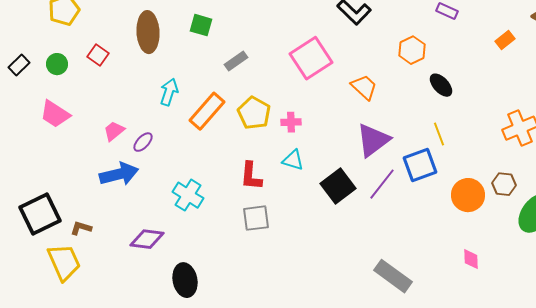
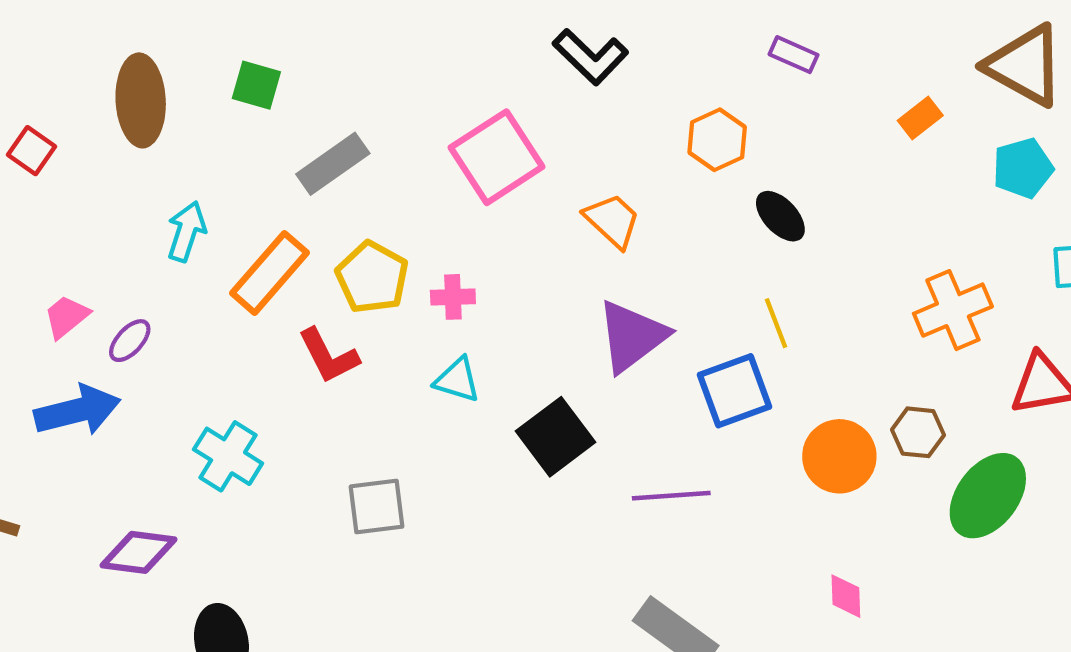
gray rectangle: (236, 61) -> (333, 164), size x1.4
red L-shape: (251, 176) -> (328, 356), moved, turned -32
purple line: (382, 184) -> (671, 496), moved, turned 48

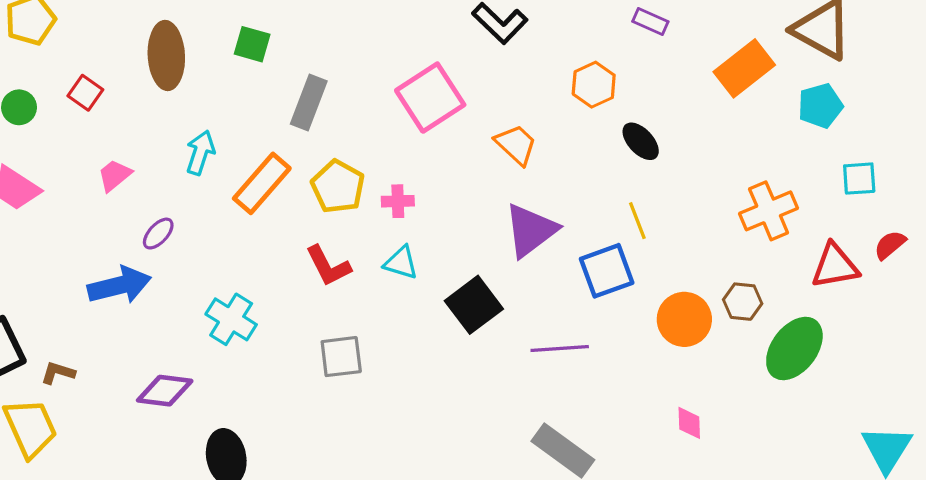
orange rectangle: (920, 118) -> (744, 68), size x1.8
gray rectangle: (333, 164) -> (309, 102), turned -34
pink trapezoid: (66, 317) -> (115, 175), moved
red L-shape: (328, 356) -> (328, 266), moved

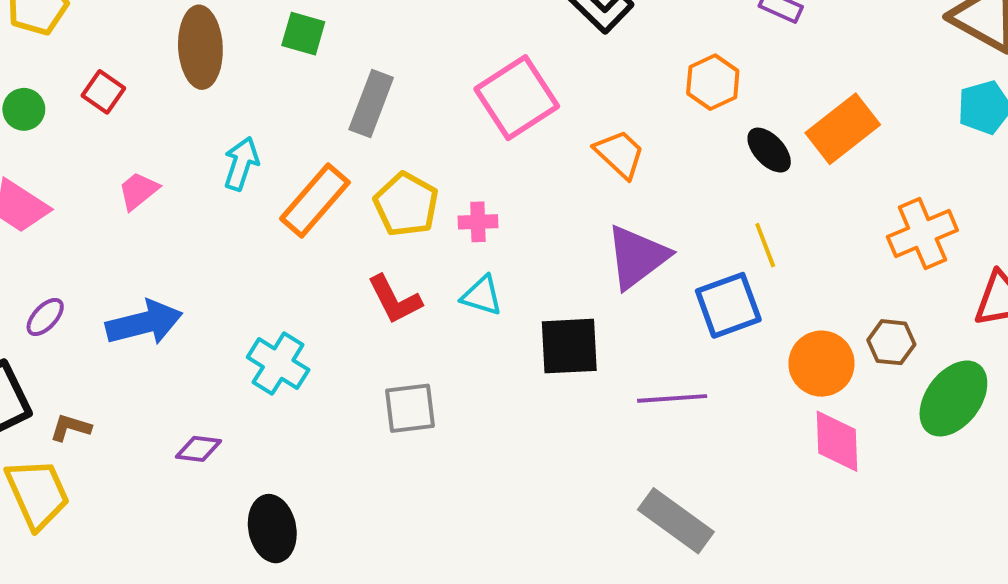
orange rectangle: (744, 68) -> (843, 129), moved
purple ellipse: (158, 234) -> (45, 317), moved
black square: (474, 305) -> (569, 346), turned 34
purple diamond: (165, 391) -> (198, 449), size x0.7
pink diamond: (689, 423) -> (837, 441), moved, size x1.6

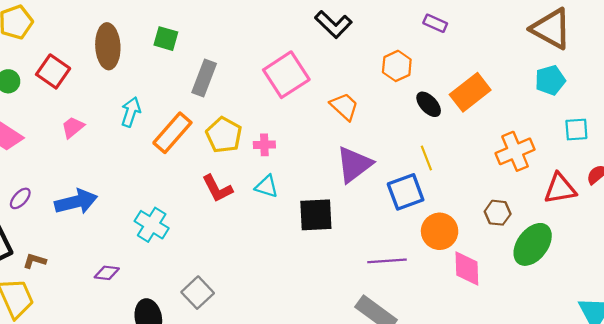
red square: (103, 92) -> (53, 71), size x1.4
orange circle: (821, 364) -> (440, 231), moved
purple line: (672, 398) -> (387, 261), moved
gray square: (410, 408) -> (198, 293), moved, turned -36

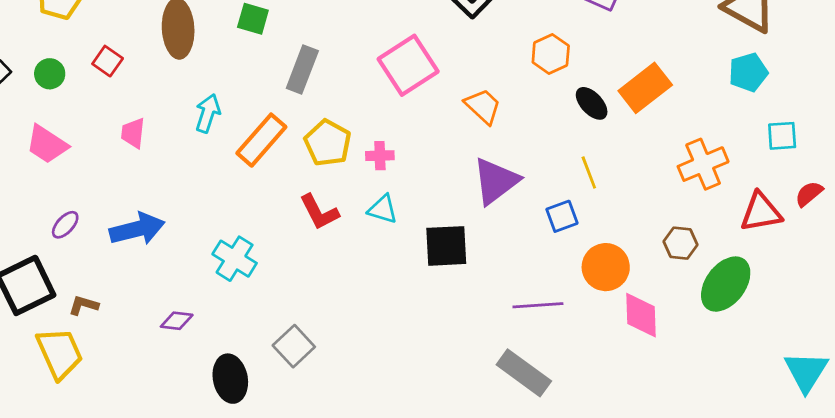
red square: (53, 71) -> (108, 61), size x0.7
pink trapezoid: (73, 127) -> (133, 133), turned -45
blue square: (406, 192) -> (562, 216), size x0.7

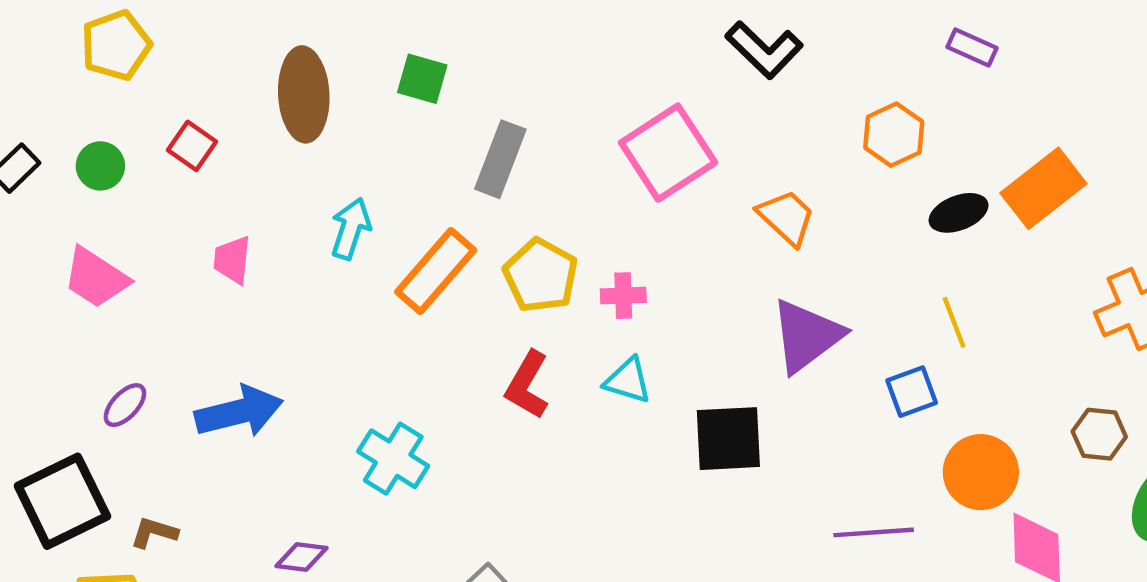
black ellipse: (592, 103) -> (959, 213), turned -68
red L-shape: (319, 212) -> (527, 385), turned 57

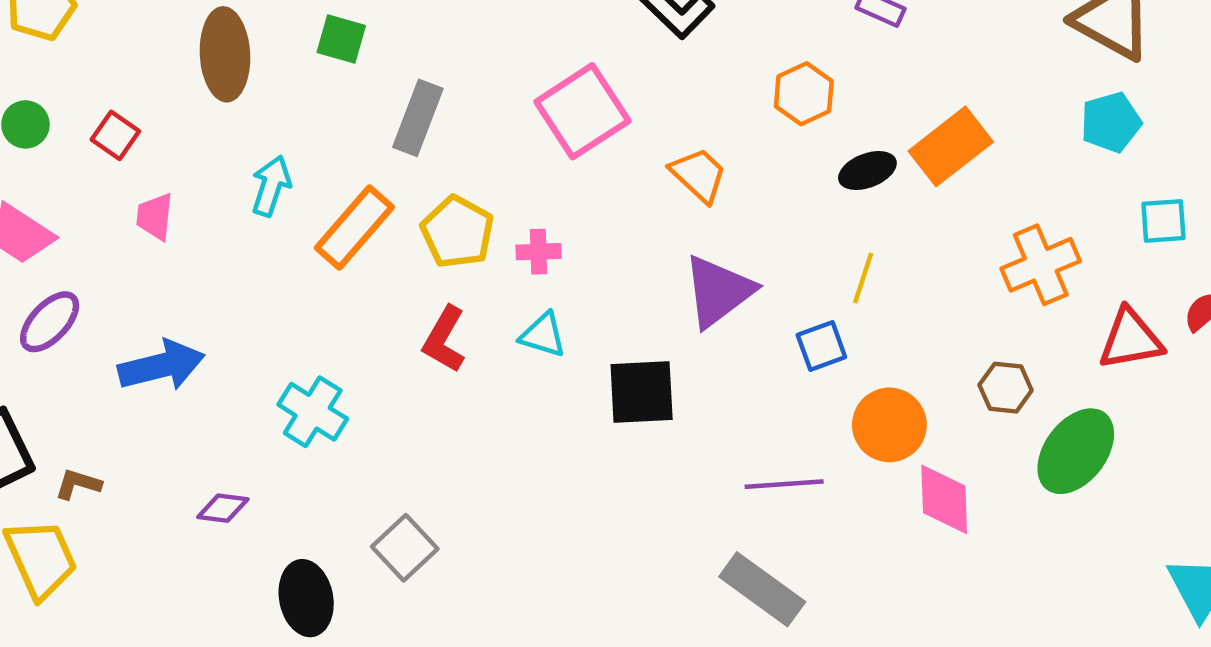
red square: (192, 146) -> (115, 135), moved
yellow line: (954, 322) -> (863, 278), turned 39
purple ellipse: (125, 405) -> (50, 322), moved, size x1.4

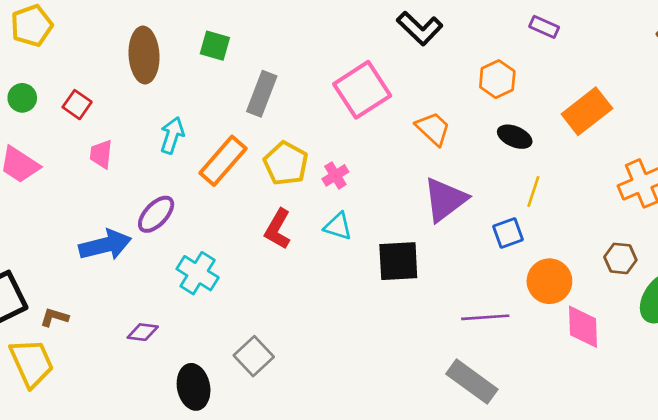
black ellipse: (867, 171) -> (515, 137), moved, turned 44
pink cross: (539, 252) -> (335, 175), turned -30
purple ellipse: (50, 322) -> (156, 214), moved

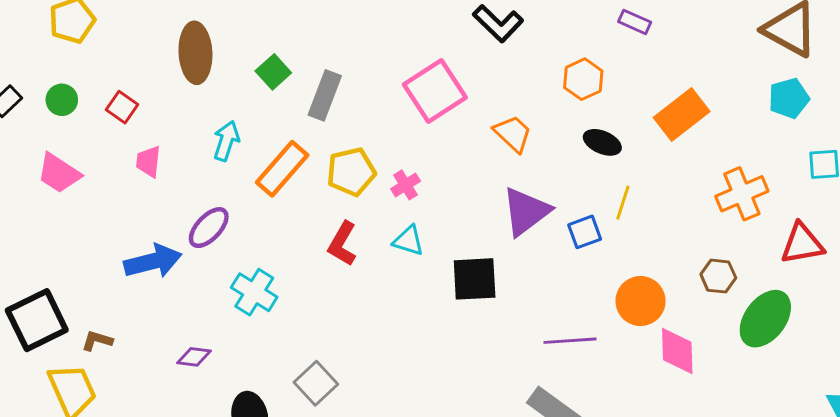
green square: (215, 46) -> (273, 72), moved, turned 32
yellow pentagon: (286, 163) -> (351, 172), turned 30
blue square: (508, 233) -> (585, 232), moved

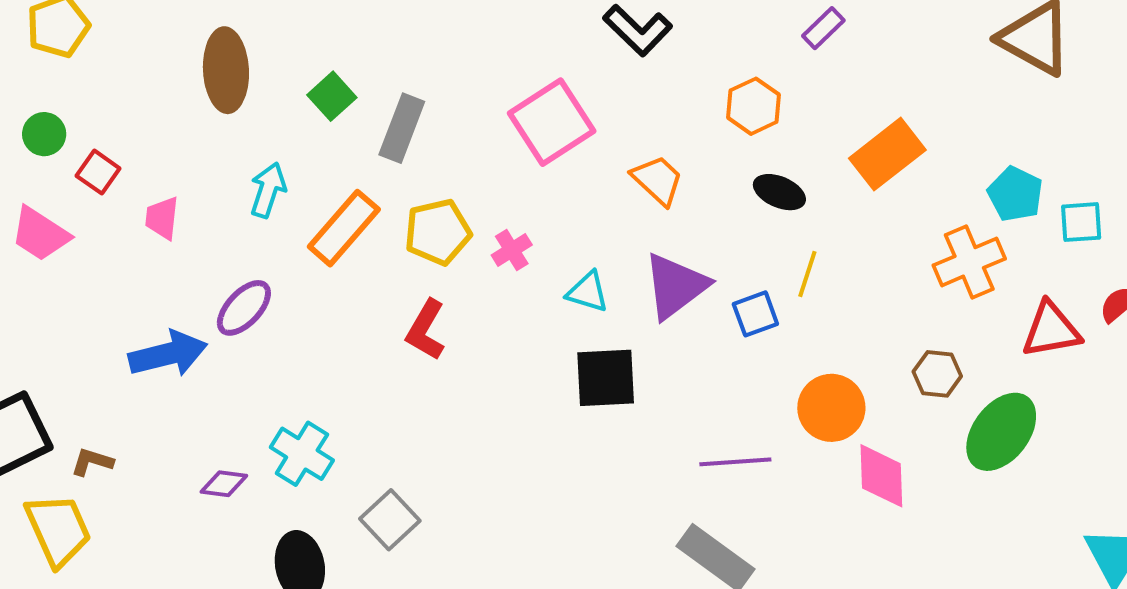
purple rectangle: (635, 22) -> (823, 28), turned -68
cyan pentagon: (789, 98) -> (1015, 194), moved, turned -30
red square: (122, 107) -> (98, 172), moved
cyan triangle: (408, 241) -> (588, 292), moved
cyan cross: (254, 292) -> (302, 454), moved

